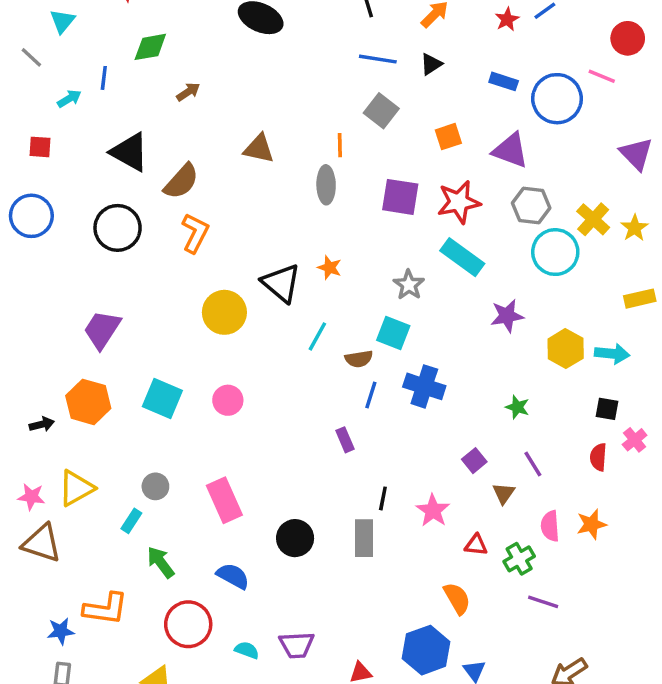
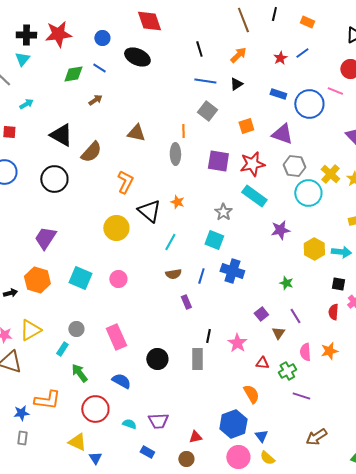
blue line: (104, 78) -> (99, 68), moved, turned -64
orange L-shape: (195, 233) -> (125, 182), moved
brown semicircle: (359, 359) -> (173, 274), moved

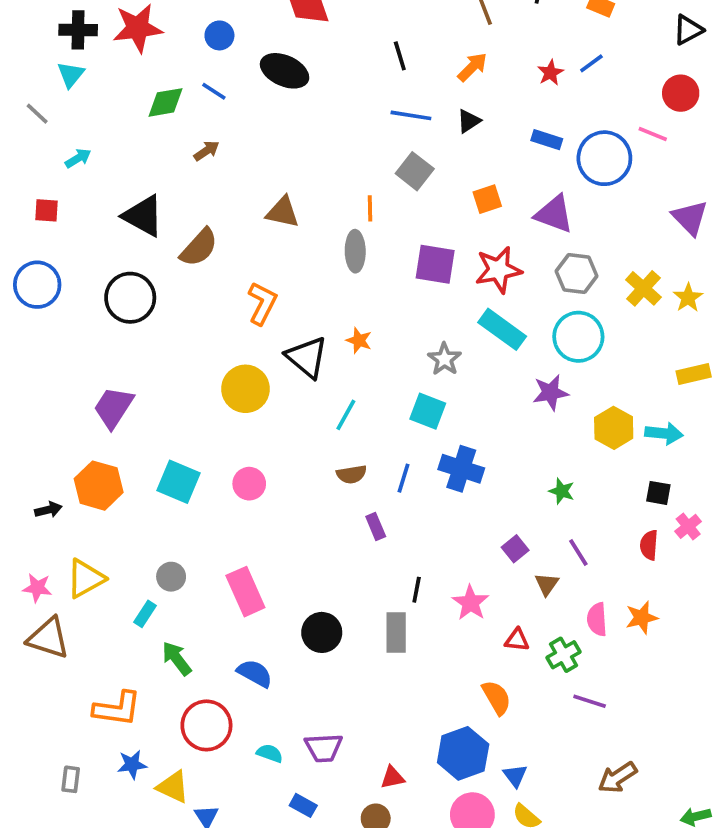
cyan circle: (308, 193) -> (578, 337), moved
blue star: (21, 413) -> (132, 764), moved

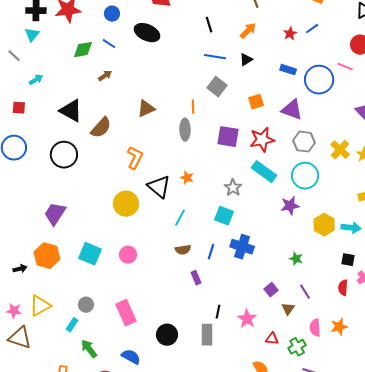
brown triangle: (283, 212) -> (146, 109), turned -36

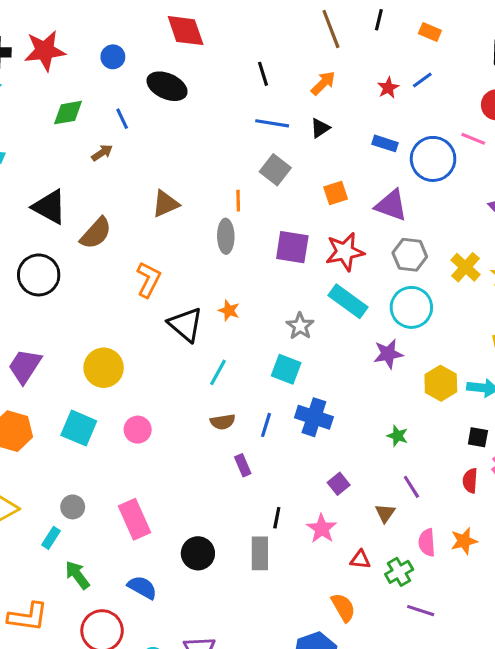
blue line: (109, 44) -> (122, 119), moved, turned 32
yellow circle: (126, 204) -> (104, 368), moved
purple square: (271, 290) -> (339, 484), moved

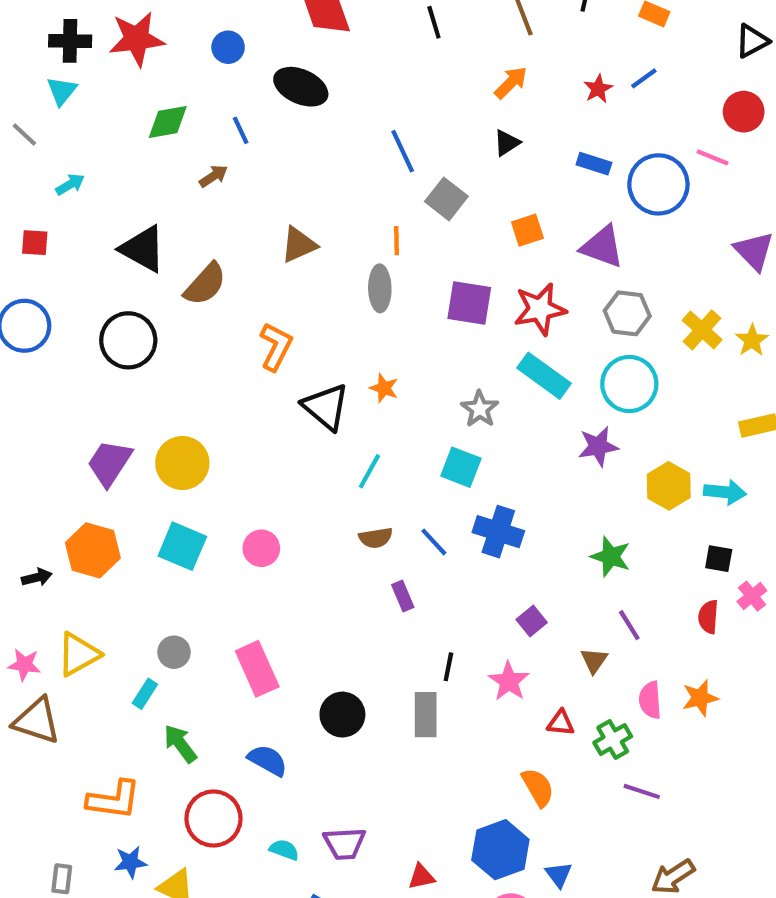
black line: (263, 74) -> (434, 22), moved
blue line: (272, 123) -> (403, 151), moved, turned 56
yellow circle: (104, 368) -> (182, 463), moved
blue line: (266, 425) -> (434, 542), turned -60
green star: (397, 436) -> (611, 557), size x1.4

